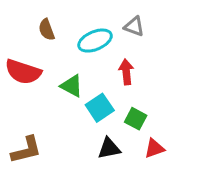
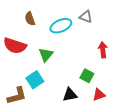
red arrow: (126, 72) -> (103, 50), moved
green triangle: (72, 86) -> (46, 55), turned 42
cyan square: (100, 108) -> (35, 80), moved

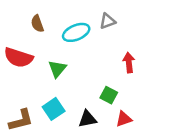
gray triangle: (86, 17) -> (108, 21), turned -40
cyan square: (35, 80) -> (54, 109), moved

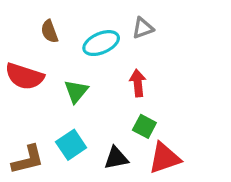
red arrow: (129, 63) -> (138, 83), moved
red triangle: (124, 119) -> (164, 158), size x1.5

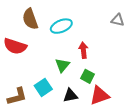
gray triangle: (143, 28) -> (118, 20), moved, turned 32
brown semicircle: (49, 31) -> (30, 19), size x1.5
green triangle: (76, 91) -> (62, 65), moved

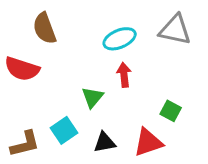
gray triangle: (118, 20) -> (175, 30), size x1.6
cyan ellipse: (61, 26) -> (120, 39), moved
green square: (87, 76) -> (171, 111), moved

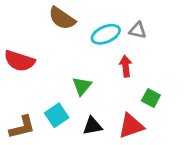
brown semicircle: (44, 28) -> (62, 18), moved, turned -36
gray triangle: (175, 30) -> (138, 30), moved, size x0.6
red arrow: (124, 75) -> (126, 66), moved

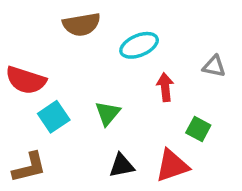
brown semicircle: (62, 18) -> (82, 24), turned -44
gray triangle: (138, 30) -> (214, 66), moved
cyan square: (57, 115) -> (54, 117), moved

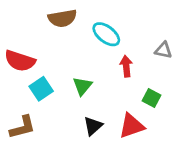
cyan ellipse: (139, 45) -> (106, 34), turned 60
black triangle: (122, 166) -> (93, 126), turned -30

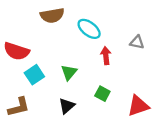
green square: (151, 98) -> (102, 94), moved
black triangle: (93, 126) -> (67, 106), moved
red triangle: (132, 126) -> (138, 106), moved

